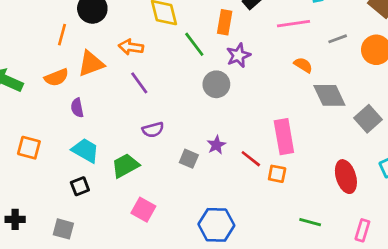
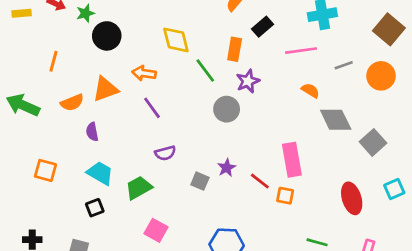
orange line: (62, 35) -> (53, 61), moved

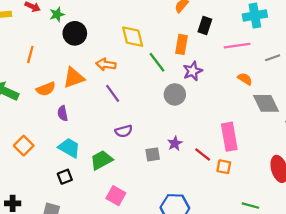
black rectangle: (263, 27) -> (205, 26), turned -30
orange square: (45, 170) -> (24, 146), turned 30
gray square: (200, 181) -> (153, 154), turned -32

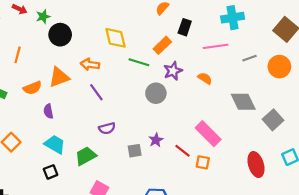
orange rectangle: (182, 44) -> (162, 45), turned 36
green line: (157, 62) -> (139, 62), turned -36
orange semicircle: (245, 79) -> (205, 78), moved
pink rectangle: (229, 137) -> (208, 134), turned -35

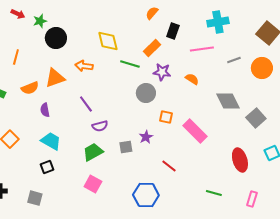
purple star: (173, 71) -> (162, 72), turned 30
purple line: (96, 92) -> (86, 104), moved
red line: (183, 151) -> (169, 166), moved
green trapezoid: (86, 156) -> (93, 152), moved
orange square: (203, 162) -> (166, 117), moved

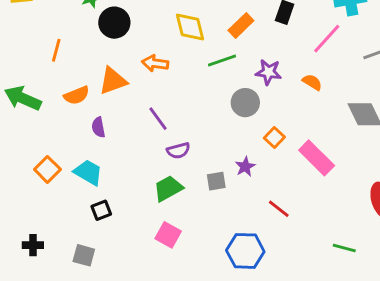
orange rectangle: (152, 48) -> (241, 25), moved
pink line: (202, 49) -> (327, 39), turned -40
green line: (130, 64) -> (222, 60), turned -36
orange square: (166, 117) -> (274, 137), turned 32
cyan trapezoid: (51, 141) -> (88, 172), moved

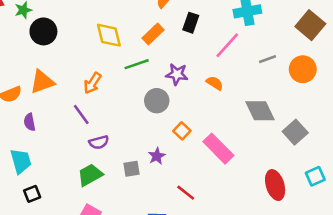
orange arrow: (155, 63) -> (93, 83), moved, turned -65
cyan trapezoid: (88, 172) -> (21, 161), turned 44

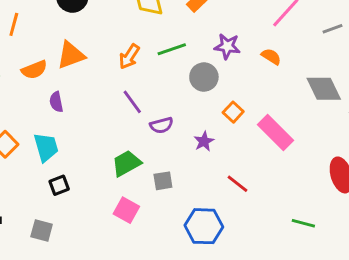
green line: (137, 64) -> (172, 49), moved
purple line: (81, 115) -> (132, 102), moved
purple semicircle: (99, 142) -> (162, 125), moved
gray square: (132, 169) -> (163, 181), moved

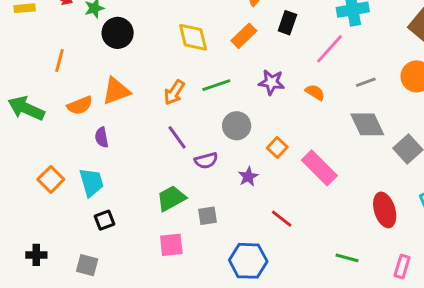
gray line: (333, 29) -> (366, 82), moved
gray circle: (204, 77) -> (237, 126), moved
pink square: (126, 210) -> (171, 245), turned -35

